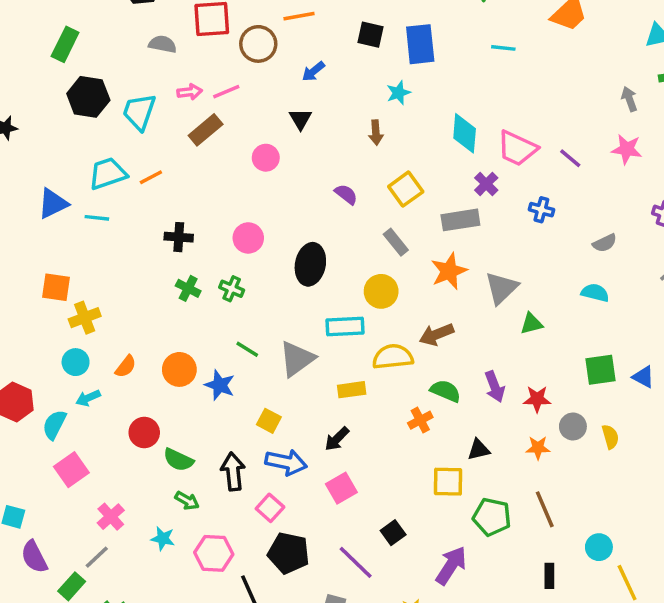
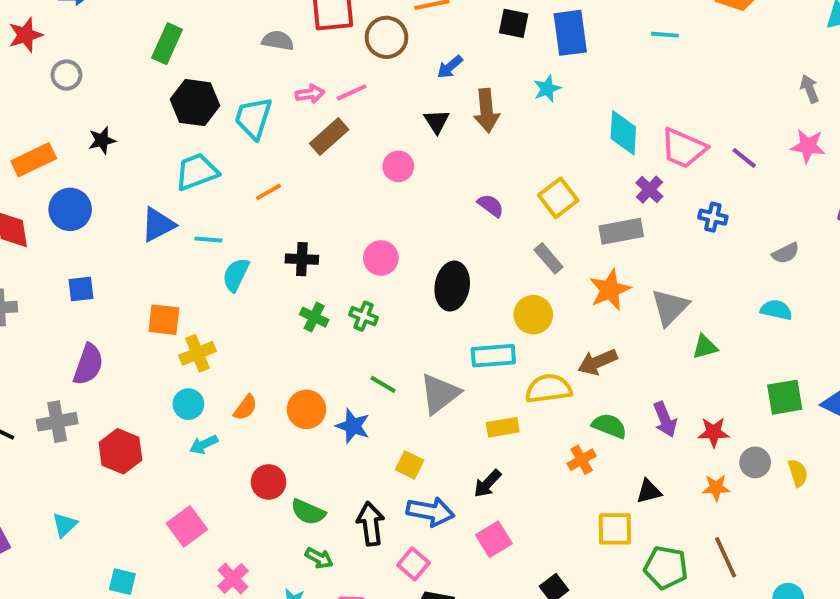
brown arrow: (376, 133) -> (487, 111), moved, size x1.5
cyan trapezoid: (108, 173) -> (197, 172), moved
cyan semicircle: (54, 425) -> (236, 275), moved

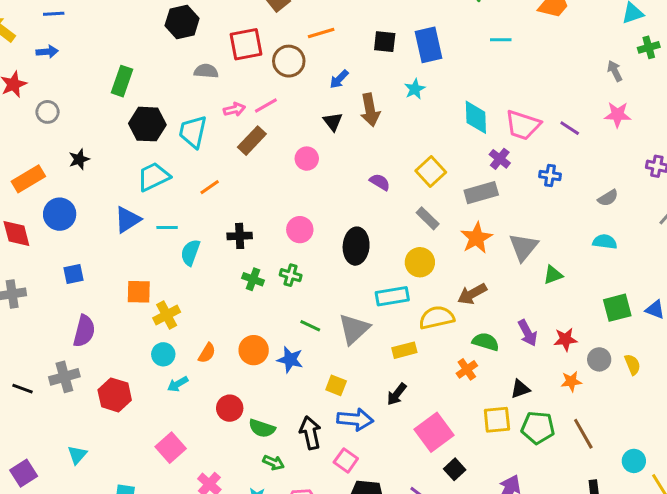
pink square: (494, 539) -> (434, 432), moved, size x1.4
green pentagon: (666, 567) -> (538, 428), moved

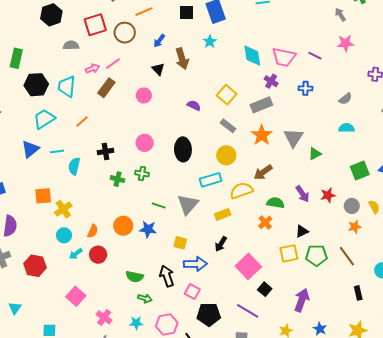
orange star: (571, 381) -> (355, 227), moved
red circle: (230, 408) -> (98, 255), moved

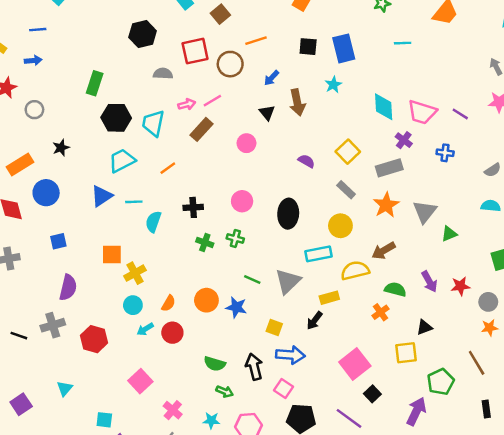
black arrow: (221, 244) -> (315, 321), moved
green pentagon: (316, 255) -> (441, 382), moved, turned -30

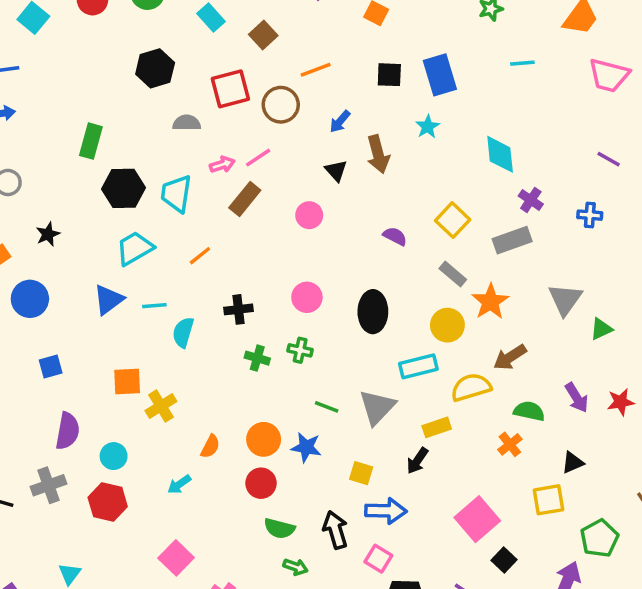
pink trapezoid: (422, 112) -> (609, 75), moved
orange star: (386, 205) -> (490, 302), moved
cyan circle: (133, 305) -> (114, 456), moved
red circle: (172, 333) -> (261, 483), moved

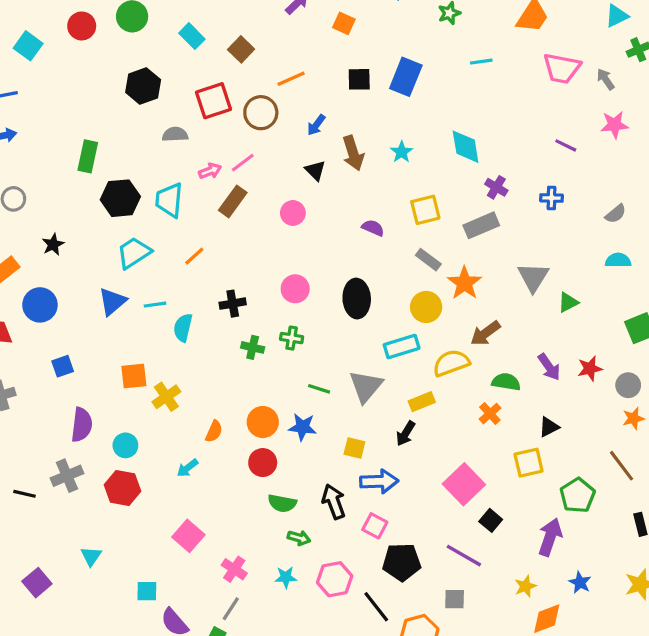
blue rectangle: (440, 75) -> (406, 77), turned 42
cyan star: (428, 127) -> (402, 152), moved
yellow square: (453, 220) -> (425, 210), turned 36

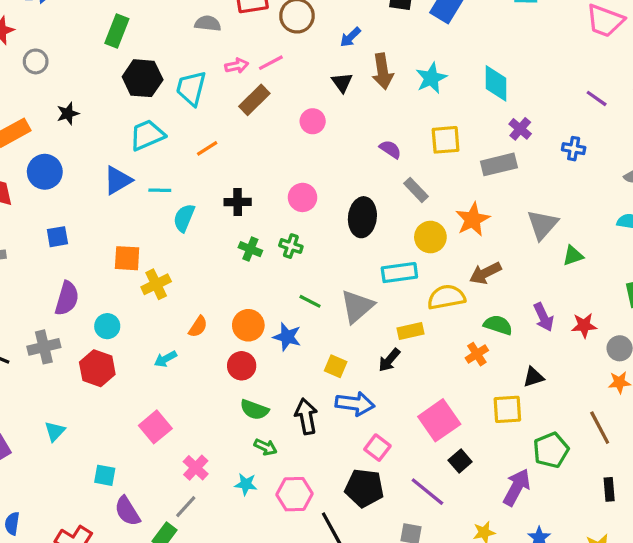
cyan star: (402, 152) -> (431, 78), size x1.4
gray rectangle: (428, 260) -> (416, 190), moved
pink square: (375, 526) -> (377, 448), moved

